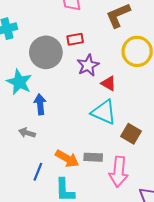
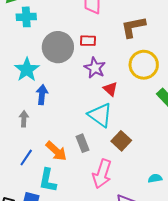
purple star: (88, 65) -> (95, 68), turned -30
gray arrow: (27, 133) -> (24, 119), turned 63
gray rectangle: (93, 157) -> (83, 143), moved, turned 54

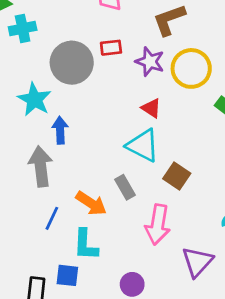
purple star: (95, 68) -> (150, 62), moved
gray arrow: (24, 119) -> (41, 167), size x1.8

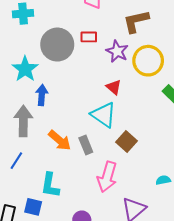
orange arrow: (91, 203) -> (60, 140), moved
blue line: (52, 218) -> (16, 161), moved

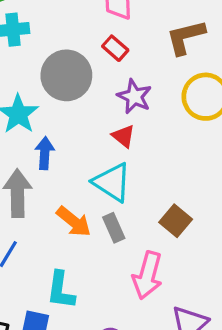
red rectangle: (89, 37) -> (115, 48), moved, turned 42
purple star: (117, 51) -> (134, 96), moved
red triangle: (114, 87) -> (124, 136), moved
cyan triangle: (104, 115) -> (112, 182), moved

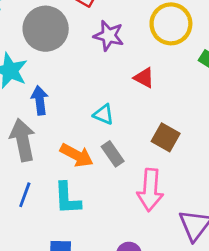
red triangle: (124, 136) -> (144, 78), moved
cyan triangle: (112, 182) -> (104, 114), size x0.6
cyan L-shape: (61, 290) -> (67, 198), moved

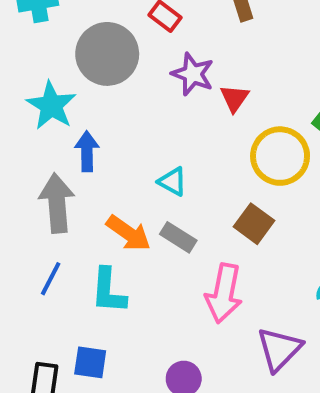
yellow circle: (171, 24) -> (280, 156), moved
red triangle: (144, 78) -> (234, 98), moved, turned 30
gray rectangle: (113, 154) -> (178, 237), turned -30

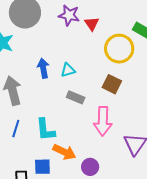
blue arrow: (87, 151) -> (43, 68), moved
cyan triangle: (172, 182) -> (68, 70), turned -35
orange arrow: (128, 233) -> (64, 152), moved

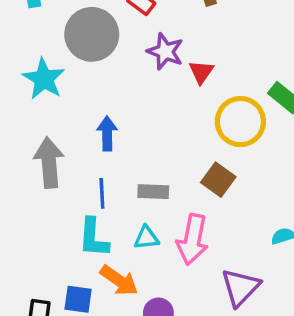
cyan triangle: (68, 70) -> (146, 238), moved
gray rectangle: (76, 97) -> (153, 192), turned -30
blue line: (16, 128) -> (102, 193), moved, turned -30

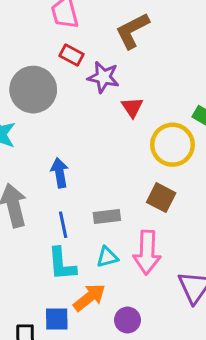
purple star: (165, 51) -> (103, 77), moved
orange arrow: (119, 280) -> (89, 297), turned -64

